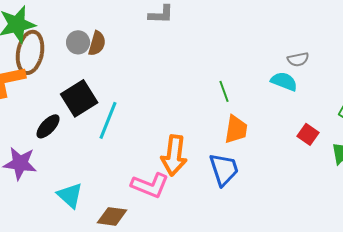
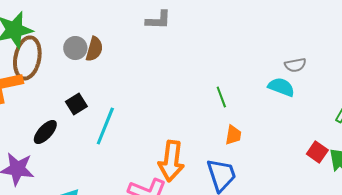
black square: (79, 98) -> (76, 104), size x0.6
orange trapezoid: (236, 129) -> (233, 135), size x0.7
red square: (308, 134) -> (317, 152), moved

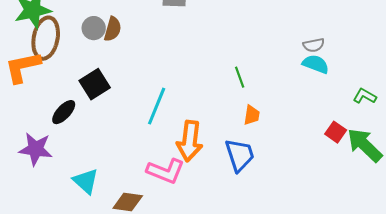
cyan semicircle: (281, 87) -> (316, 64), moved
black square: (76, 104) -> (95, 84), size x1.4
cyan line: (105, 126) -> (157, 106), moved

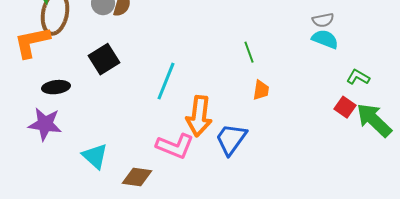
green L-shape: (365, 96) -> (358, 77), moved
black ellipse: (64, 112) -> (56, 87), moved, turned 40
blue trapezoid: (240, 155) -> (231, 139), moved, turned -126

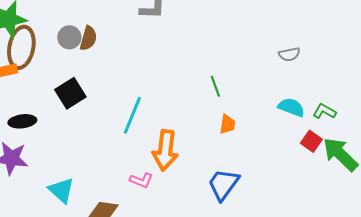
cyan semicircle: (325, 39) -> (291, 107), moved
blue trapezoid: (231, 139) -> (223, 184), moved
pink L-shape: (175, 146) -> (141, 180), size x0.6

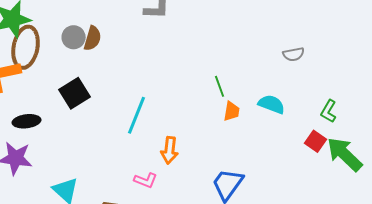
cyan semicircle: (291, 107) -> (272, 104), moved
green L-shape: (324, 111) -> (329, 111), turned -90
orange trapezoid: (227, 124) -> (232, 111), moved
orange arrow: (165, 150) -> (170, 150), size x0.7

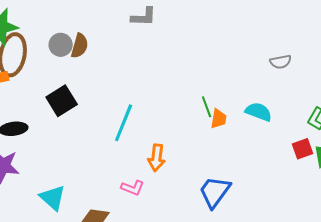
green line: (220, 86) -> (207, 107), moved
red square: (316, 141) -> (303, 149), turned 35

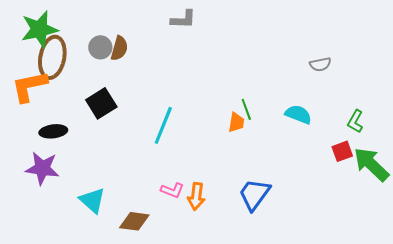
orange trapezoid: (219, 119) -> (236, 122), moved
orange arrow: (157, 158) -> (196, 196), moved

